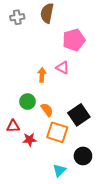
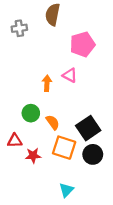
gray cross: (17, 17) -> (19, 28), moved
black circle: (83, 156) -> (93, 154), moved

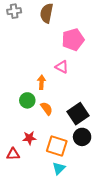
gray cross: (19, 28) -> (14, 11), moved
orange arrow: (47, 83) -> (42, 82), moved
red triangle: (15, 141) -> (13, 154), moved
orange square: (64, 148) -> (57, 146), moved

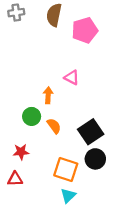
pink pentagon: (73, 40) -> (85, 30), moved
red star: (29, 138) -> (21, 152), moved

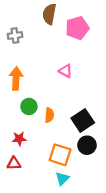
gray cross: (16, 13) -> (15, 35), moved
orange arrow: (48, 95) -> (16, 79), moved, size x1.5
orange semicircle: (54, 126) -> (49, 115), turned 40

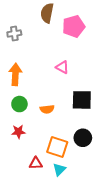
green circle: (29, 106) -> (19, 104), moved
orange semicircle: (49, 115) -> (47, 109), turned 80
black square: (83, 120) -> (82, 100), moved, turned 35
red triangle: (14, 163) -> (36, 163), moved

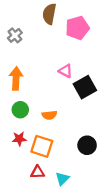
gray cross: (14, 33) -> (15, 35), turned -32
black square: (82, 100) -> (85, 87), moved, turned -30
orange square: (57, 147) -> (42, 146), moved

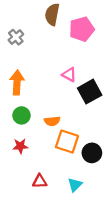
orange square: (42, 146) -> (67, 142), moved
cyan triangle: (62, 179) -> (75, 185), moved

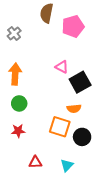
orange semicircle: (52, 121) -> (74, 109), moved

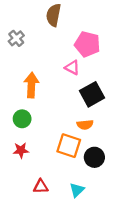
pink pentagon: (73, 26) -> (87, 44), moved, turned 30
pink triangle: (62, 67) -> (72, 68), moved
orange arrow: (15, 74) -> (31, 85), moved

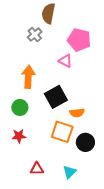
gray cross: (16, 38) -> (35, 35), moved
black square: (92, 94) -> (56, 97), moved

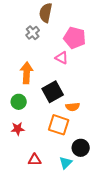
black circle: (85, 142) -> (81, 148), moved

